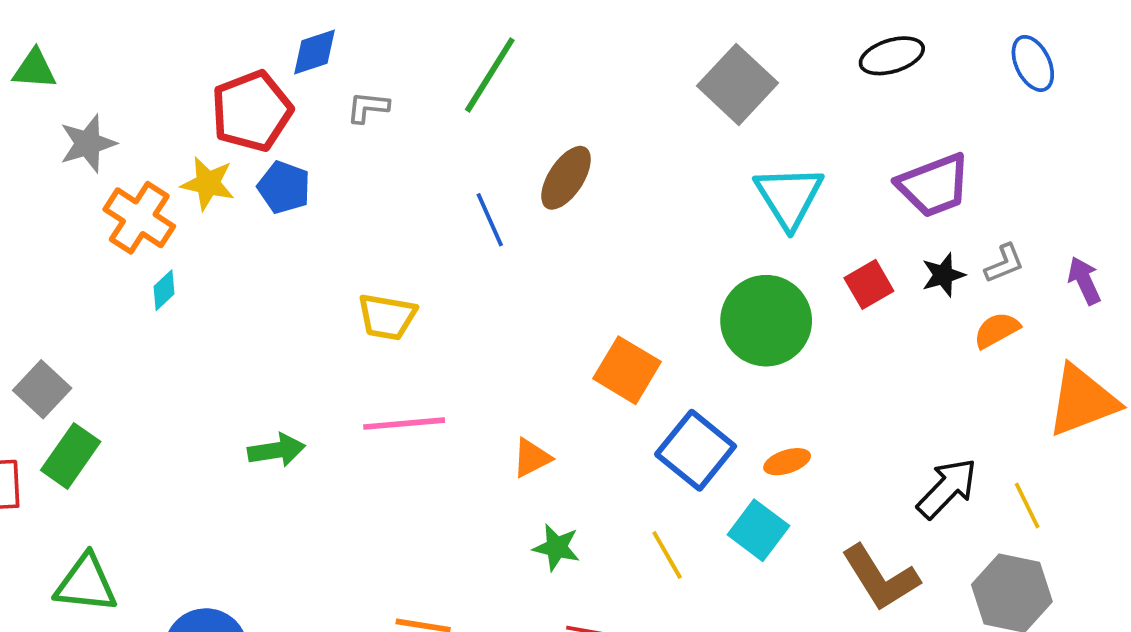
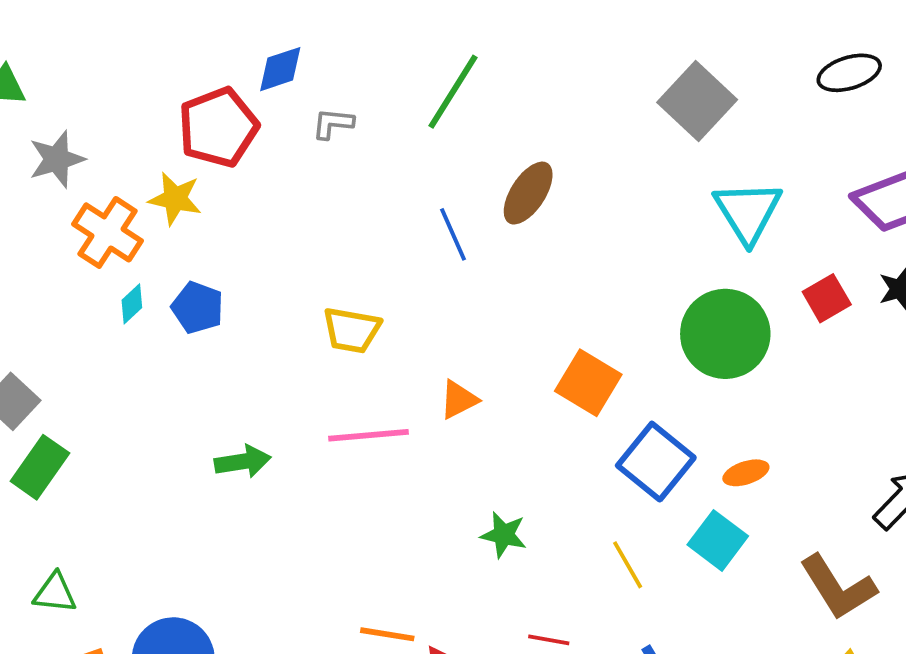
blue pentagon: (284, 187) -> (198, 308), moved
orange triangle: (532, 458) -> (459, 400), moved
green star: (557, 547) -> (504, 535), moved
green triangle: (86, 584) -> (55, 593), size x0.7

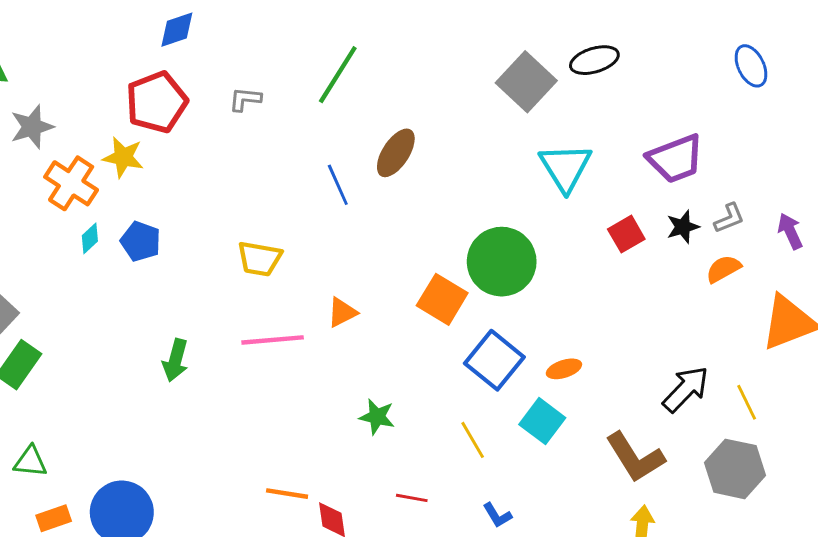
blue diamond: (280, 69) -> (177, 30), moved
black ellipse: (849, 73) -> (594, 60), moved
green circle: (725, 334) -> (502, 262), moved
green arrow: (243, 462) -> (175, 360), turned 114

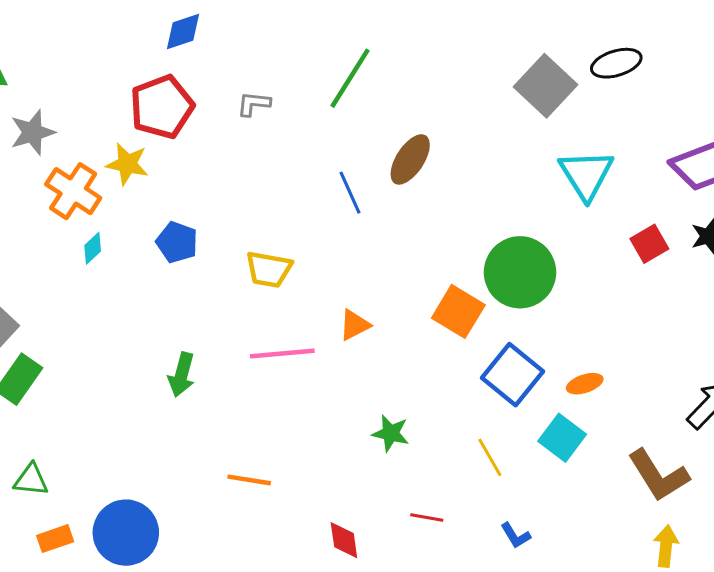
blue pentagon: (141, 241) -> (177, 242), moved
orange line: (287, 494) -> (249, 480), moved

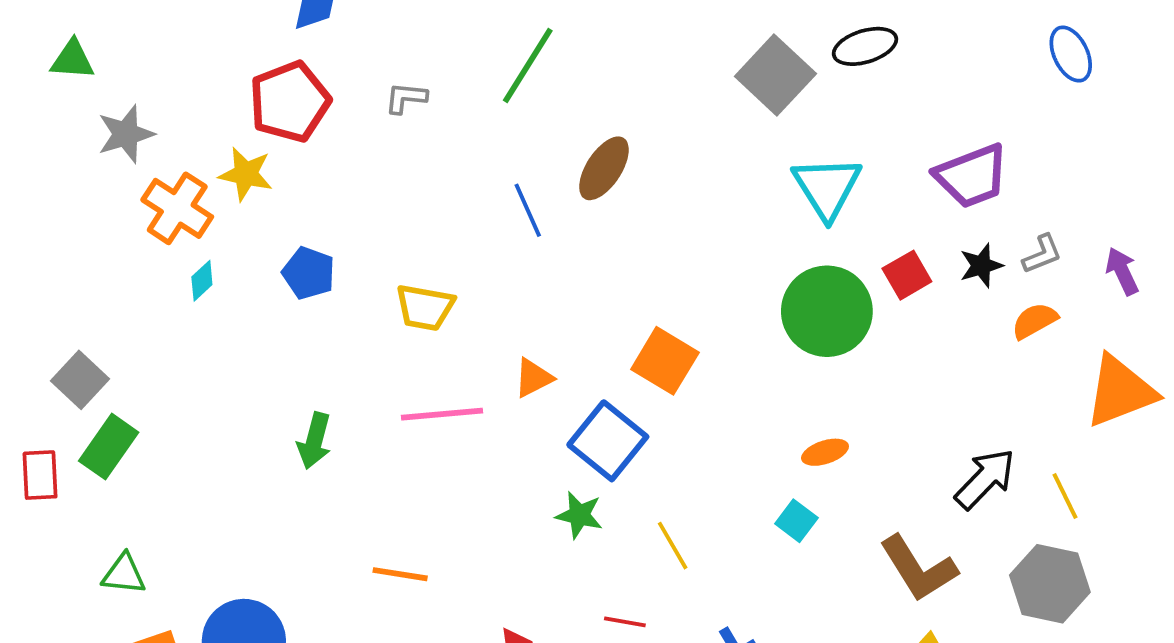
green circle: (520, 272) -> (827, 311), moved
blue square: (512, 375) -> (608, 441), moved
cyan square: (562, 438) -> (796, 521), size x0.7
yellow line: (490, 457) -> (673, 546), moved

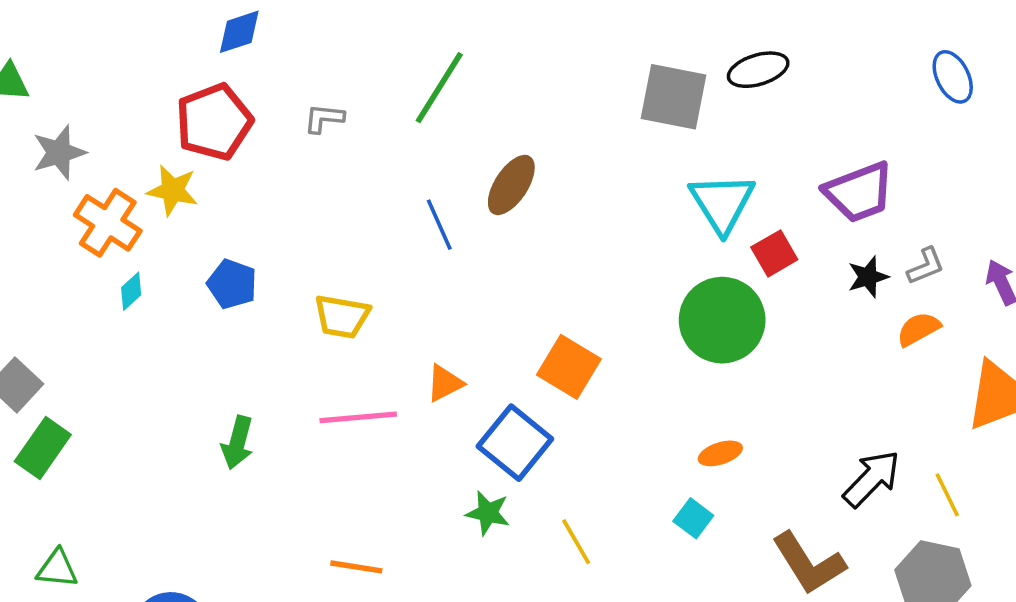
gray square: (775, 75) -> (673, 97), turned -32
red square: (907, 275) -> (774, 253), moved
orange line: (400, 574) -> (356, 567), moved

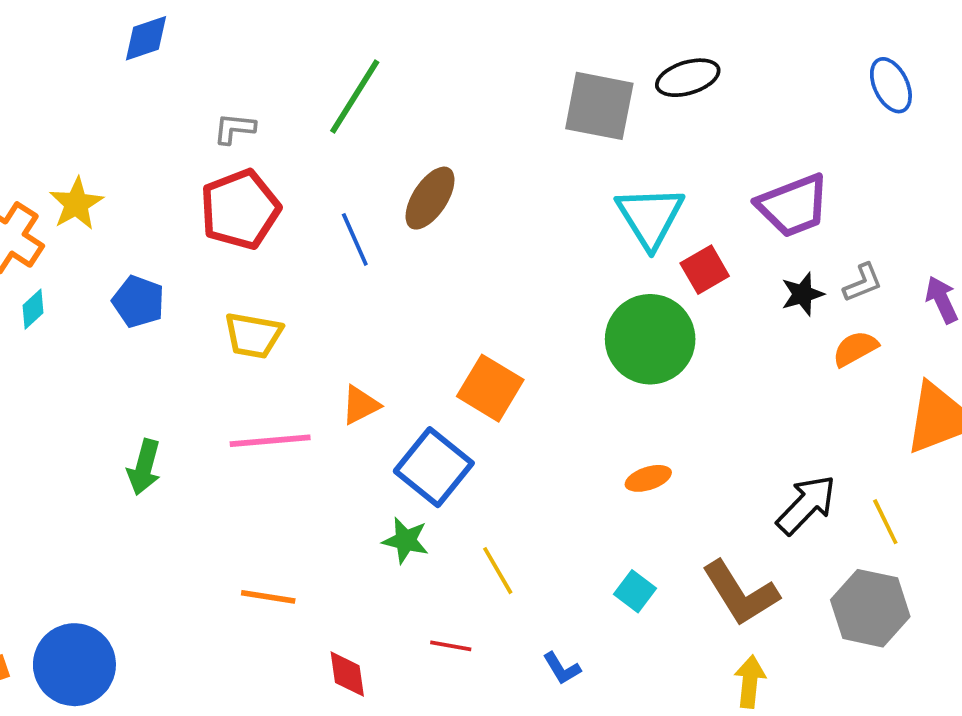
red pentagon: (214, 122) -> (240, 209), moved
yellow star: (173, 190) -> (76, 204), turned 30
cyan square: (693, 518) -> (635, 591), moved

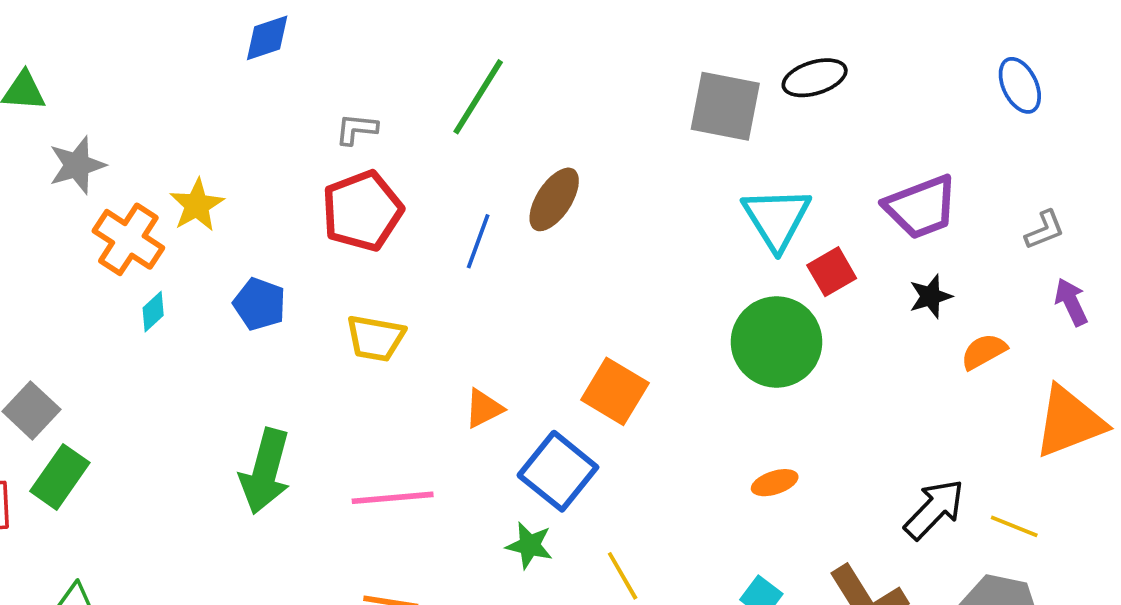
blue line: (355, 239) -> (478, 241), turned 44
gray L-shape: (863, 283) -> (1045, 230), moved
pink line: (270, 441) -> (393, 498), moved
green arrow: (144, 467) -> (265, 471), size x1.5
yellow line: (885, 522) -> (1014, 526), turned -42

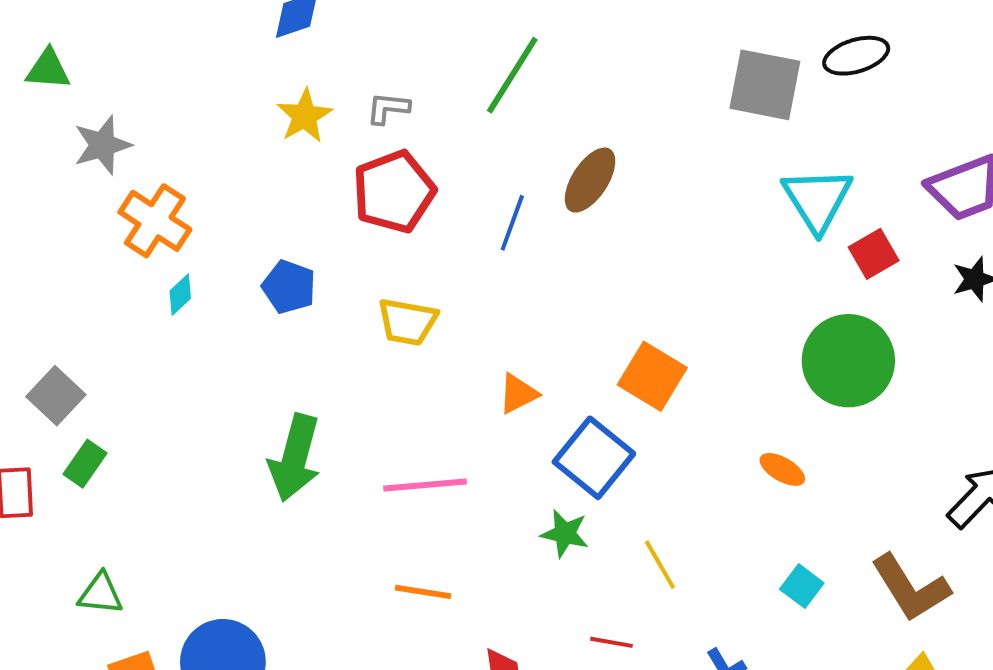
yellow star: (197, 205) -> (304, 116), moved
green circle: (777, 342) -> (848, 361), moved
green rectangle: (60, 477) -> (85, 464), size x0.7
orange ellipse: (775, 483) -> (782, 469), moved, turned 48

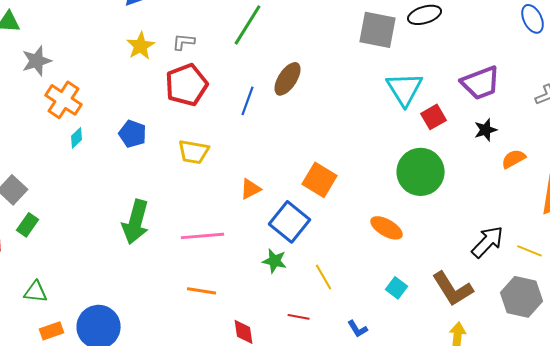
orange ellipse: (782, 469) -> (387, 228), size x1.4

